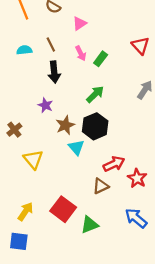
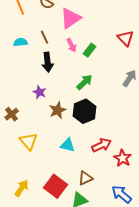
pink triangle: (80, 23) -> (71, 18), size x1.6
cyan triangle: (76, 147) -> (68, 145), moved, turned -35
brown triangle: (101, 186) -> (86, 178), moved

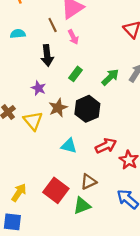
brown line: (45, 37) -> (53, 25), moved
green rectangle: (90, 50) -> (75, 74), moved
green arrow: (85, 82) -> (110, 77), moved
yellow triangle: (29, 141) -> (33, 121), moved

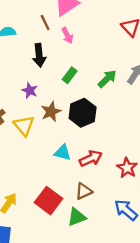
red arrow: (106, 146) -> (91, 158), moved

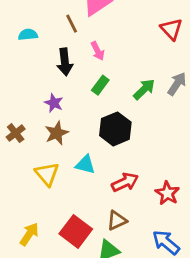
pink arrow: (67, 35) -> (98, 51), moved
brown star: (51, 112) -> (57, 133), moved
yellow triangle: (24, 126) -> (47, 174), moved
cyan triangle: (63, 153) -> (85, 164), moved

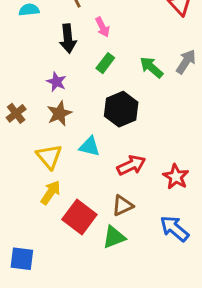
green arrow: (144, 89) -> (151, 67), turned -95
yellow arrow: (29, 234) -> (51, 193), moved

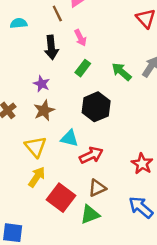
red arrow: (131, 165) -> (91, 155), moved

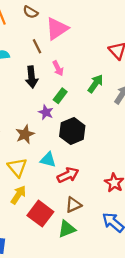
green arrow: (122, 72) -> (95, 84), moved, turned 84
purple star: (42, 84) -> (46, 112), moved

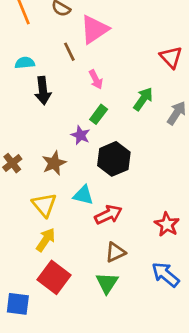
black arrow: (32, 77) -> (43, 91), moved
red square: (40, 214) -> (54, 277), moved
green triangle: (67, 229) -> (107, 283), turned -36

